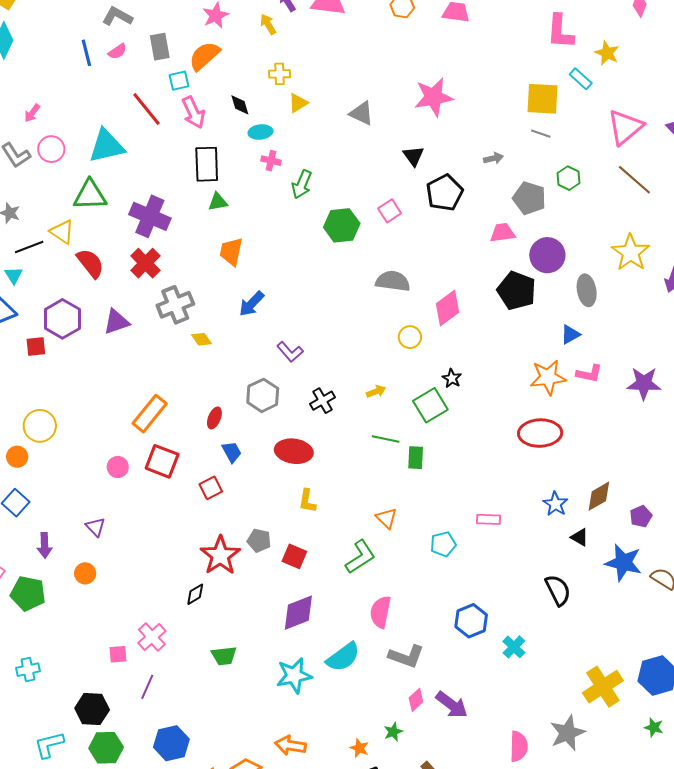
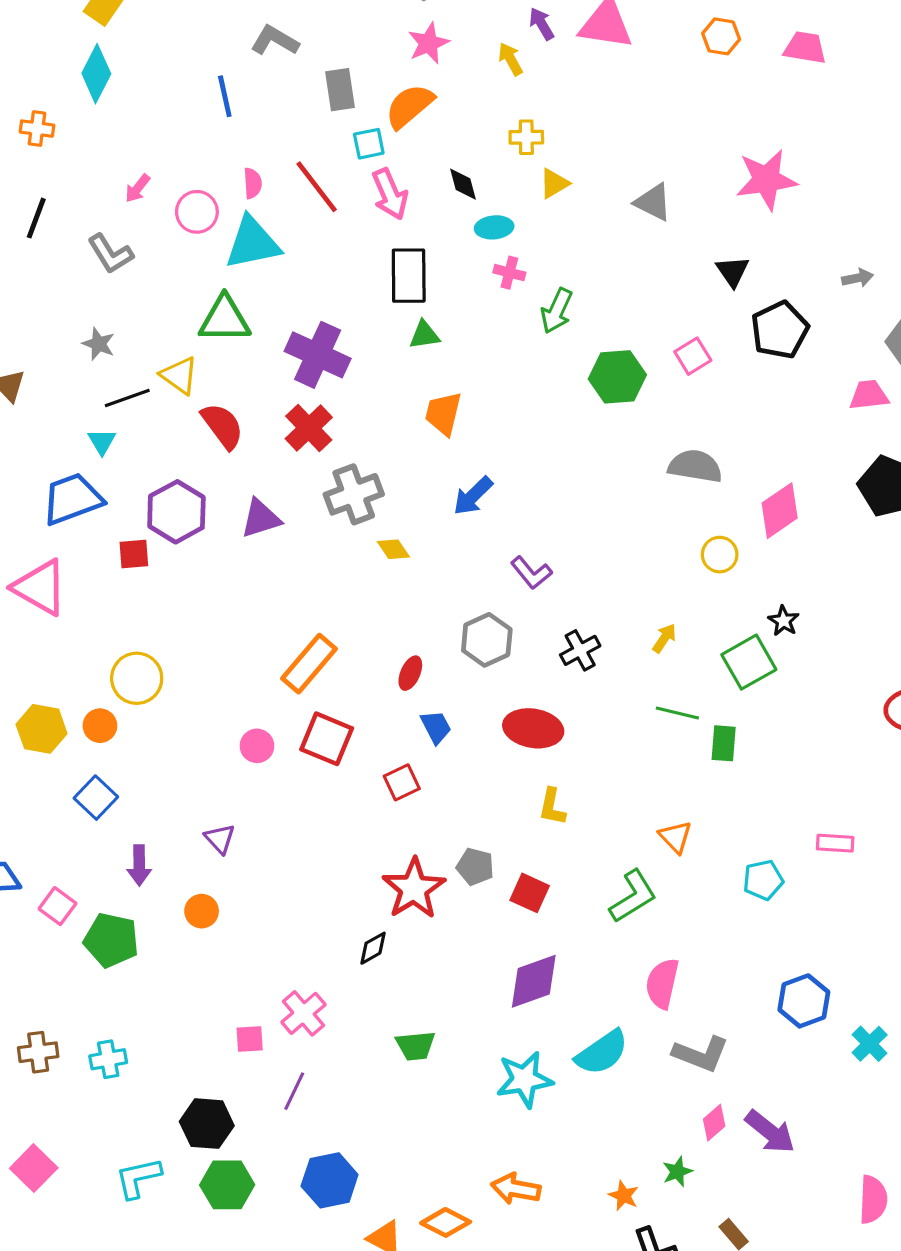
pink semicircle: (117, 51) -> (253, 183), moved, turned -60
pink circle: (51, 149) -> (197, 212), moved
yellow arrow: (376, 391) -> (664, 638), turned -36

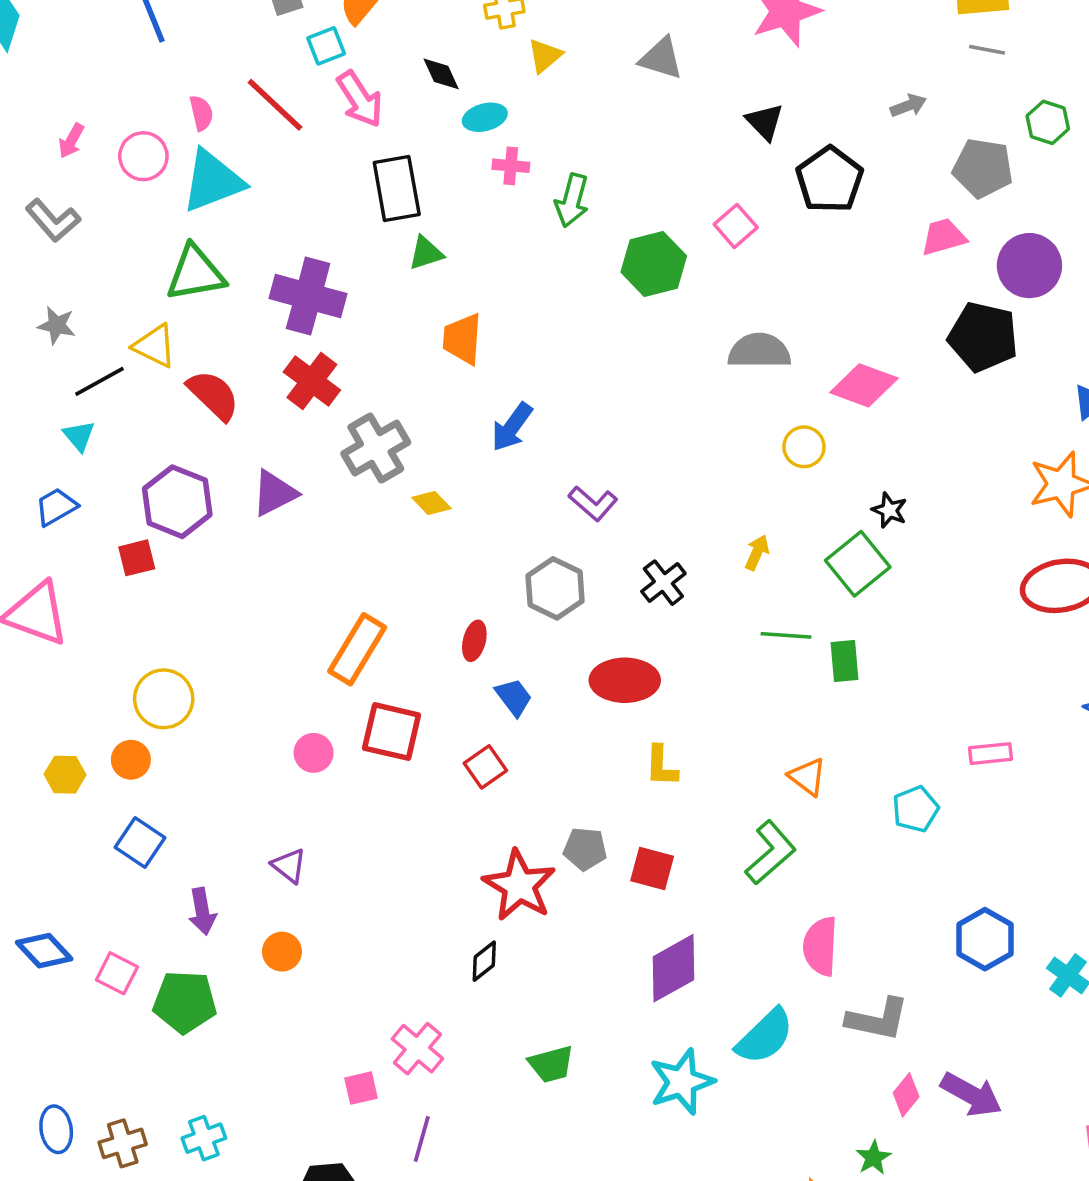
blue trapezoid: (72, 499) -> (56, 507), size x0.6
pink diamond: (780, 511) -> (864, 385), turned 64
yellow hexagon: (42, 729) -> (65, 775), size x0.7

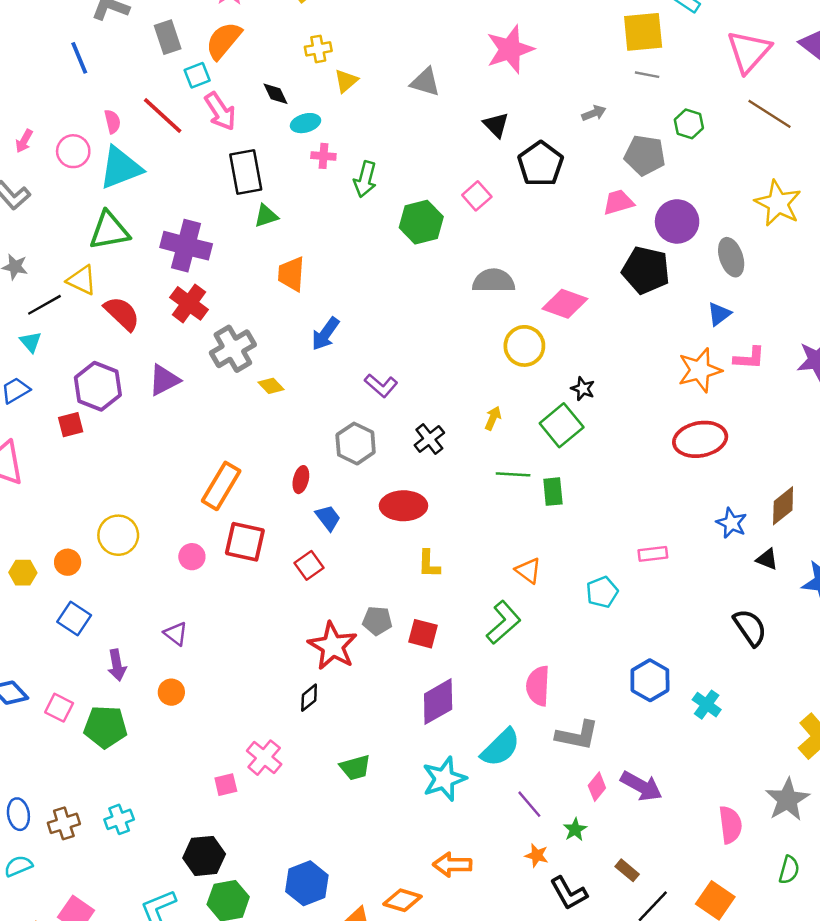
yellow circle: (804, 447) -> (524, 346), size x1.4
yellow circle: (164, 699) -> (118, 535), moved
purple line: (422, 1139) -> (529, 804), moved, turned -56

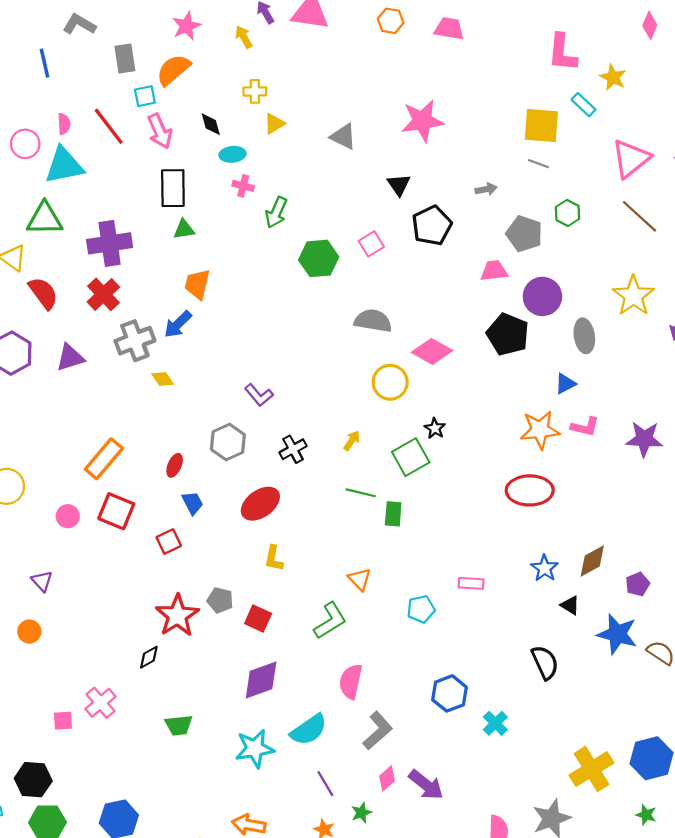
purple cross: (186, 246) -> (110, 243), turned -33
blue arrow: (325, 334) -> (178, 324), moved
red ellipse: (403, 506) -> (260, 504), turned -45
gray L-shape: (577, 735) -> (378, 731), turned -63

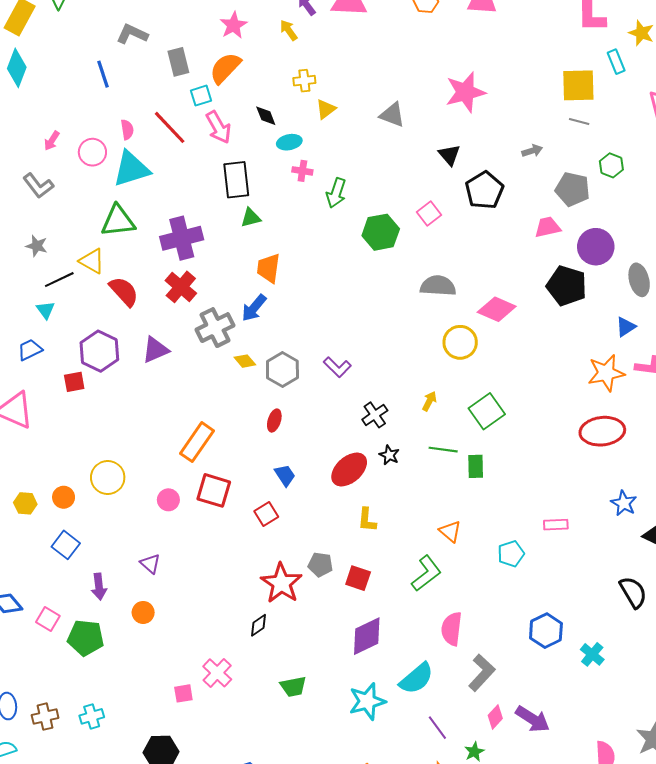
cyan rectangle: (583, 105) -> (616, 62), turned 30
black star: (435, 428) -> (389, 455), moved
gray hexagon: (228, 442) -> (282, 369), moved
red ellipse: (175, 465) -> (274, 421), moved

